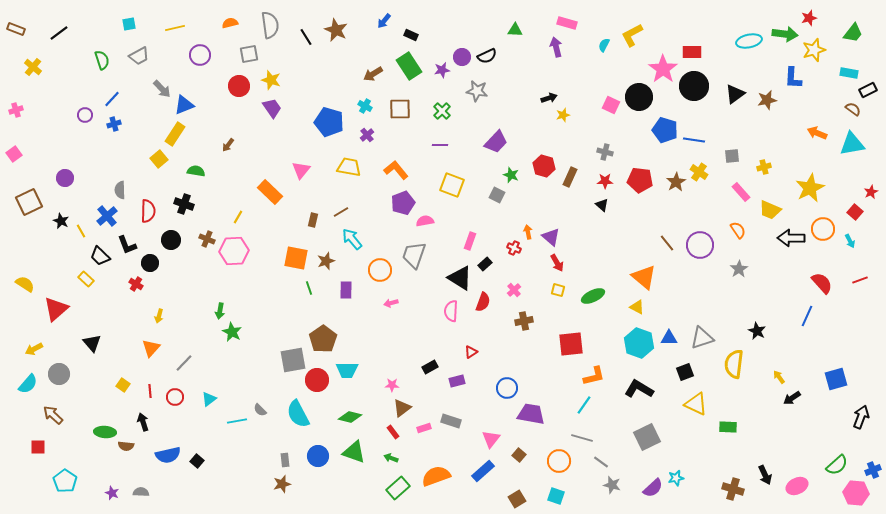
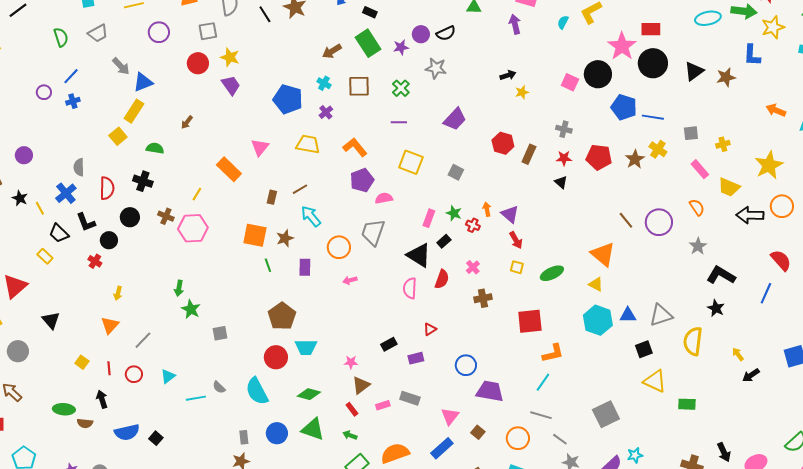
green star: (511, 175) -> (454, 213), moved
gray square: (293, 360) -> (220, 333), moved, size x0.6
black L-shape: (639, 389) -> (721, 275), moved

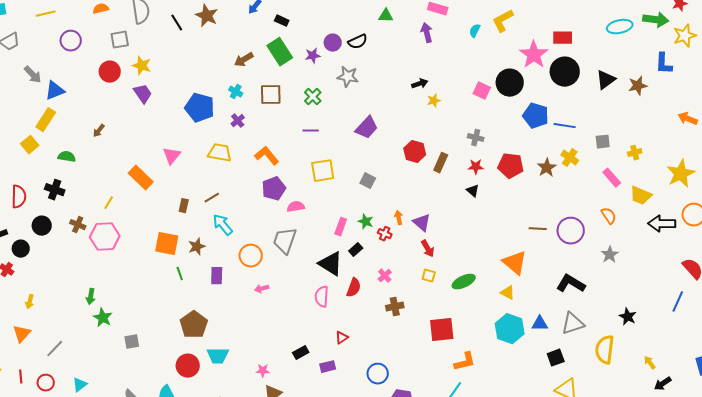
yellow square: (411, 162) -> (323, 171), turned -30
brown line: (626, 220) -> (538, 229), turned -48
black L-shape: (721, 275) -> (571, 284), moved

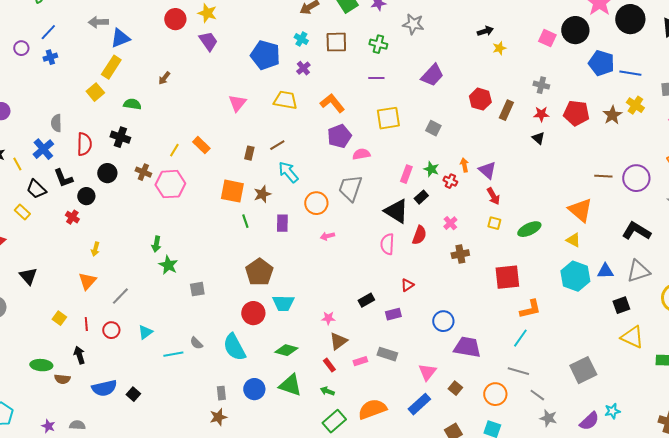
gray arrow: (33, 75) -> (98, 22), turned 132
green cross: (313, 97) -> (378, 44), turned -30
orange rectangle: (141, 178) -> (201, 145), moved, size x0.7

